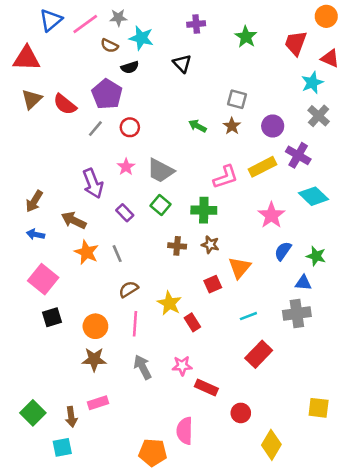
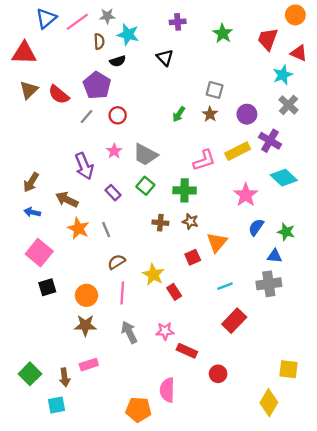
brown semicircle: (109, 46) -> (99, 41), turned -119
green arrow: (197, 126) -> (179, 114), turned -84
yellow diamond: (271, 445) -> (269, 403), moved

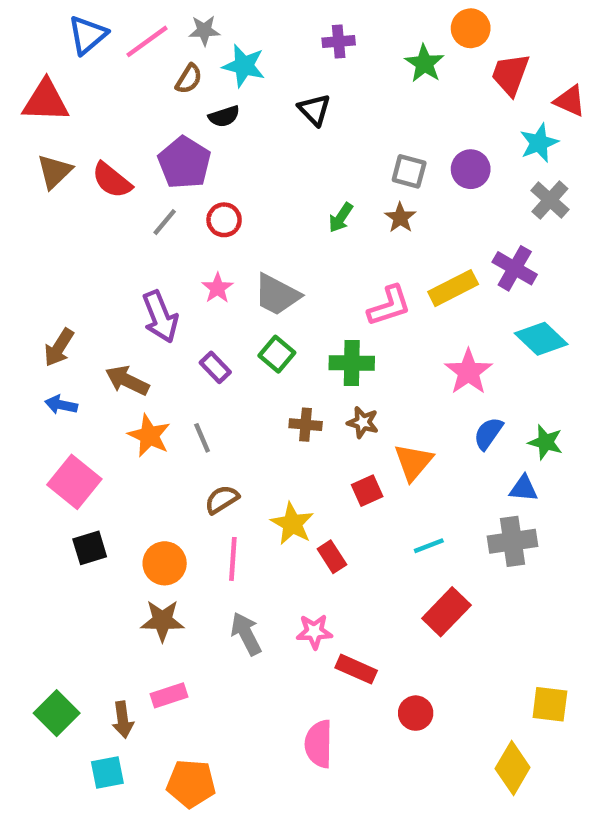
orange circle: (295, 15) -> (471, 28), moved
brown semicircle: (99, 41) -> (189, 79), turned 35
purple circle: (247, 114) -> (471, 169), moved
orange pentagon: (138, 410) -> (191, 784), moved

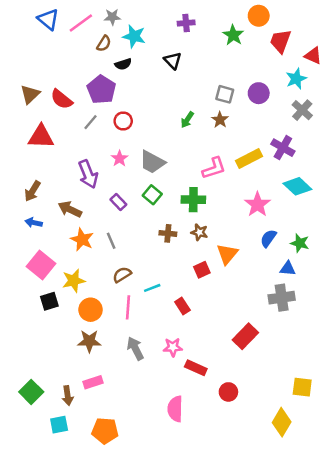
blue triangle: (88, 35) -> (48, 19), turned -40
red triangle: (46, 101) -> (41, 137), moved
yellow star: (292, 524) -> (74, 281), moved, turned 30
cyan line: (429, 546) -> (152, 288), moved

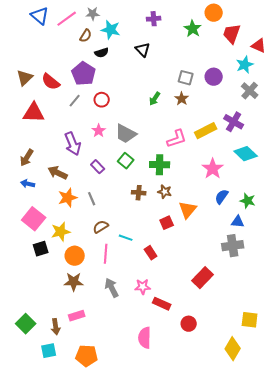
orange star: (82, 240) -> (68, 198), turned 30
cyan line: (152, 288) -> (126, 238), turned 40

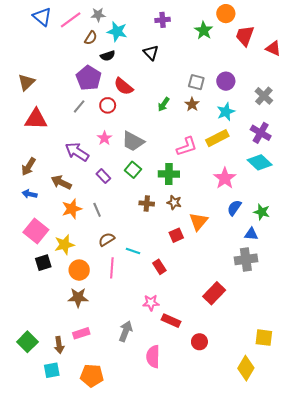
cyan star: (245, 65) -> (226, 112), moved
red semicircle: (51, 82) -> (123, 86), moved
purple cross: (234, 122) -> (261, 133), moved
purple arrow: (73, 144) -> (77, 152), turned 145
gray arrow: (112, 288) -> (126, 331), moved, turned 48

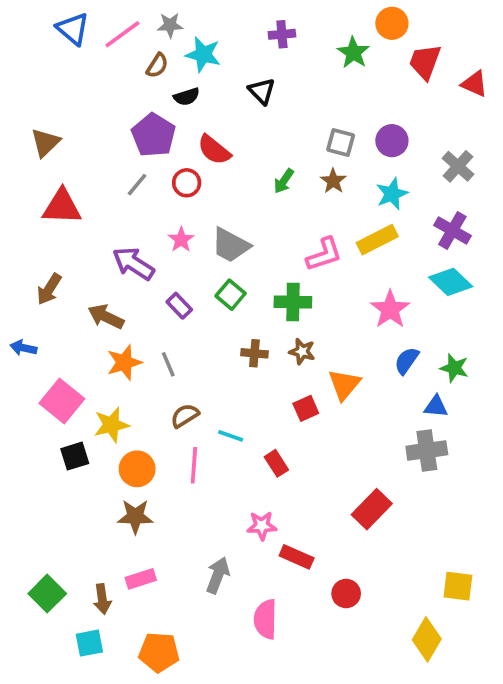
blue arrow: (30, 194) -> (23, 348), moved

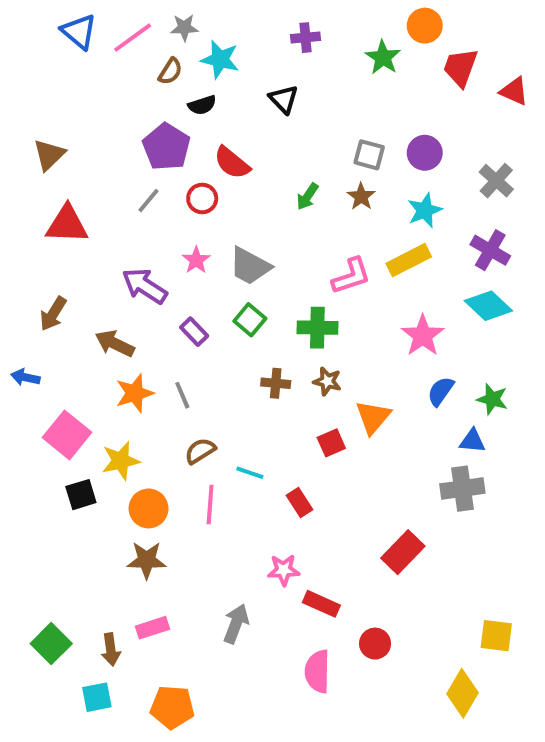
pink semicircle: (265, 619) -> (317, 671), moved

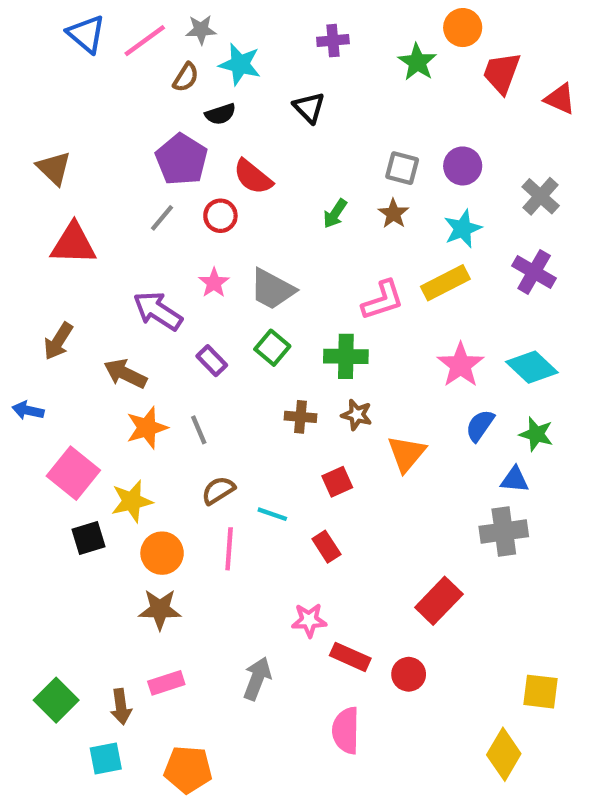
brown triangle: (49, 155) -> (54, 168), turned -32
cyan diamond: (488, 306) -> (532, 367), moved
red square: (331, 443) -> (337, 482), moved
red circle: (375, 644) -> (409, 674), moved

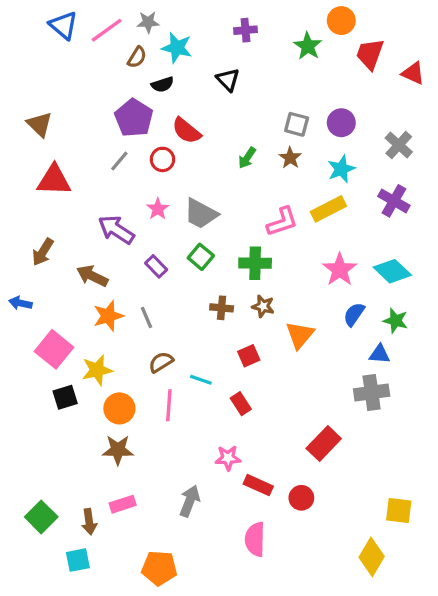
orange pentagon: (188, 769) -> (159, 568), moved

